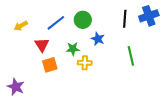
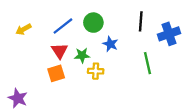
blue cross: (149, 16) -> (169, 34), moved
red triangle: (42, 45) -> (60, 51), moved

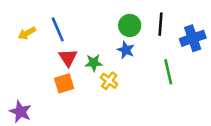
green circle: (93, 23) -> (130, 25), moved
blue line: (63, 26) -> (58, 29), moved, turned -75
yellow cross: (96, 71) -> (109, 81), turned 35

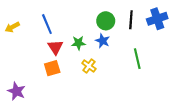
yellow arrow: (27, 33) -> (12, 27), moved
blue cross: (193, 38) -> (157, 19), moved
green star: (94, 63) -> (78, 43), moved

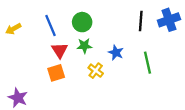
green circle: (106, 21) -> (82, 22), moved
blue star: (103, 41) -> (116, 53), moved

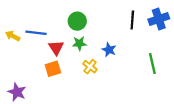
blue line: (51, 25) -> (36, 33), moved, turned -60
yellow arrow: (13, 29) -> (13, 36), moved, turned 56
green line: (148, 63) -> (152, 63), moved

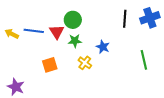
red triangle: (56, 48) -> (57, 32), moved

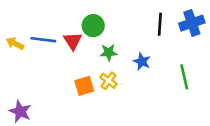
green star: (75, 41) -> (109, 53), moved
blue star: (103, 47) -> (142, 61), moved
orange square: (50, 65) -> (84, 86), moved

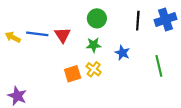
green circle: (93, 26) -> (97, 18), moved

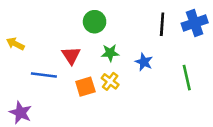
green circle: (97, 18) -> (95, 22), moved
blue line: (37, 34) -> (44, 75), moved
red triangle: (63, 35) -> (71, 55), moved

